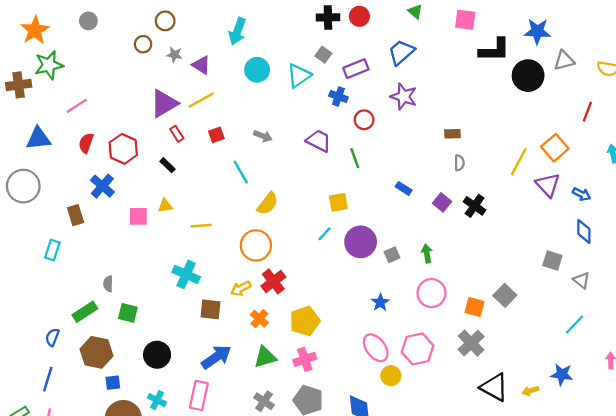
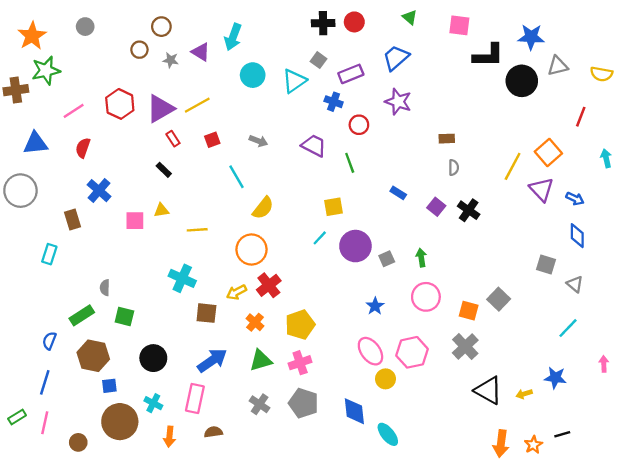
purple triangle: (201, 65) -> (201, 52), moved
red hexagon: (123, 149) -> (120, 104), moved

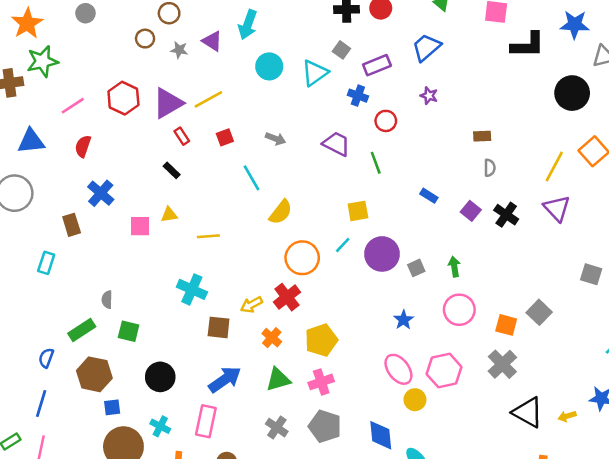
black circle: (522, 81) -> (572, 93), moved
purple star: (398, 102) -> (429, 96), size x0.6
purple triangle: (541, 189) -> (557, 208), moved
orange circle: (251, 249) -> (302, 258), moved

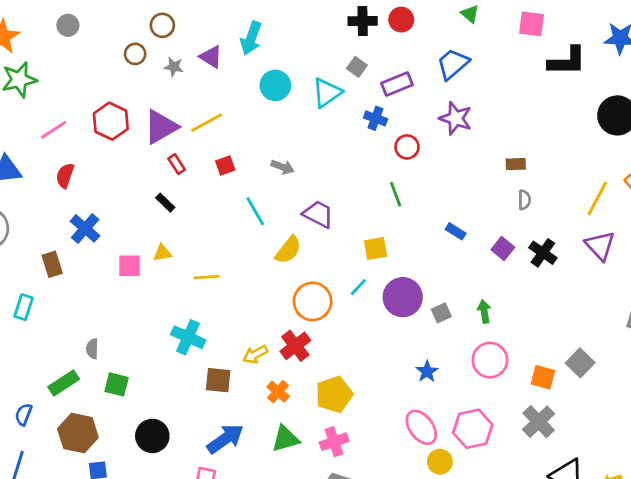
purple star: (429, 96) -> (456, 118), size x1.6
purple trapezoid: (336, 144) -> (318, 214), moved

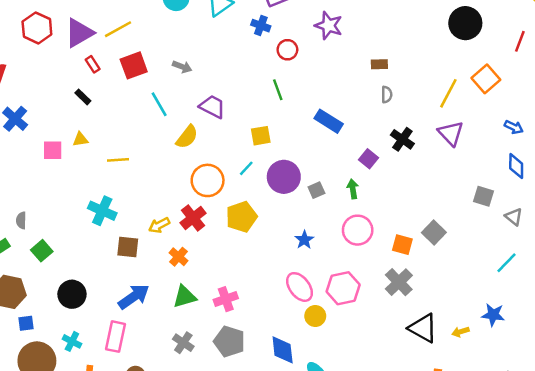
red square: (225, 166) -> (134, 65), size x1.6
blue rectangle: (456, 231) -> (329, 121), size x1.6
purple square: (503, 249) -> (369, 159), moved
green square: (117, 384) -> (42, 251), turned 35
yellow pentagon: (334, 394) -> (241, 217), moved

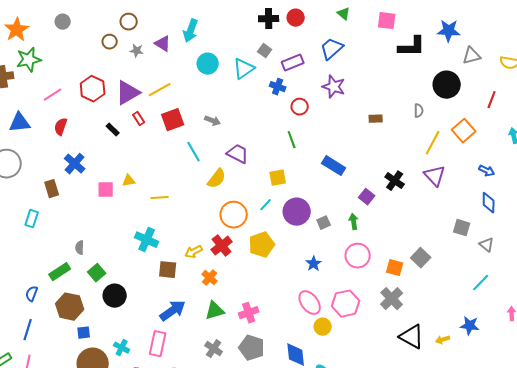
gray semicircle: (387, 95) -> (419, 111), moved
black rectangle: (83, 97) -> (113, 130), moved
black circle: (72, 294) -> (115, 296), moved

